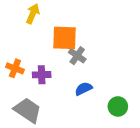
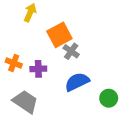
orange square: (64, 38) -> (59, 35), turned -30
blue semicircle: (84, 89) -> (77, 82), size x1.5

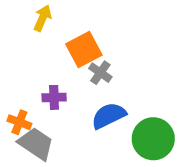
orange cross: (14, 63) -> (19, 122), moved
green circle: (109, 98) -> (153, 139), size x1.6

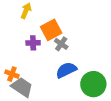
purple cross: (54, 97) -> (33, 43), moved

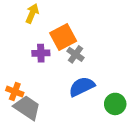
green circle: (93, 84) -> (115, 104), size x0.7

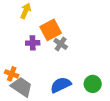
blue semicircle: (82, 87) -> (61, 85), moved

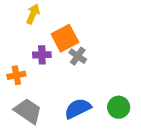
orange cross: (12, 74) -> (16, 75), moved, turned -32

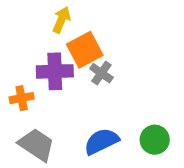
yellow arrow: (33, 14) -> (61, 20), moved
purple cross: (42, 55) -> (55, 71), size x1.5

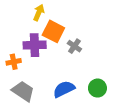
orange square: (85, 50) -> (53, 31), turned -35
gray cross: (101, 73) -> (74, 46), moved

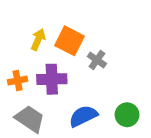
yellow arrow: (39, 13) -> (38, 39), moved
purple cross: (35, 45) -> (52, 79), moved

